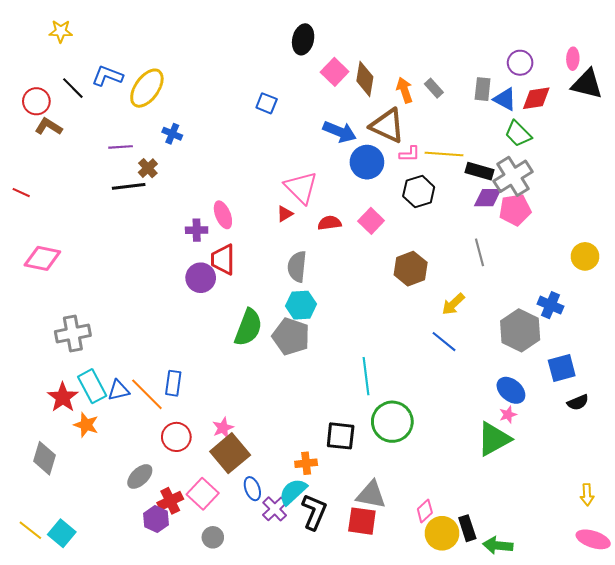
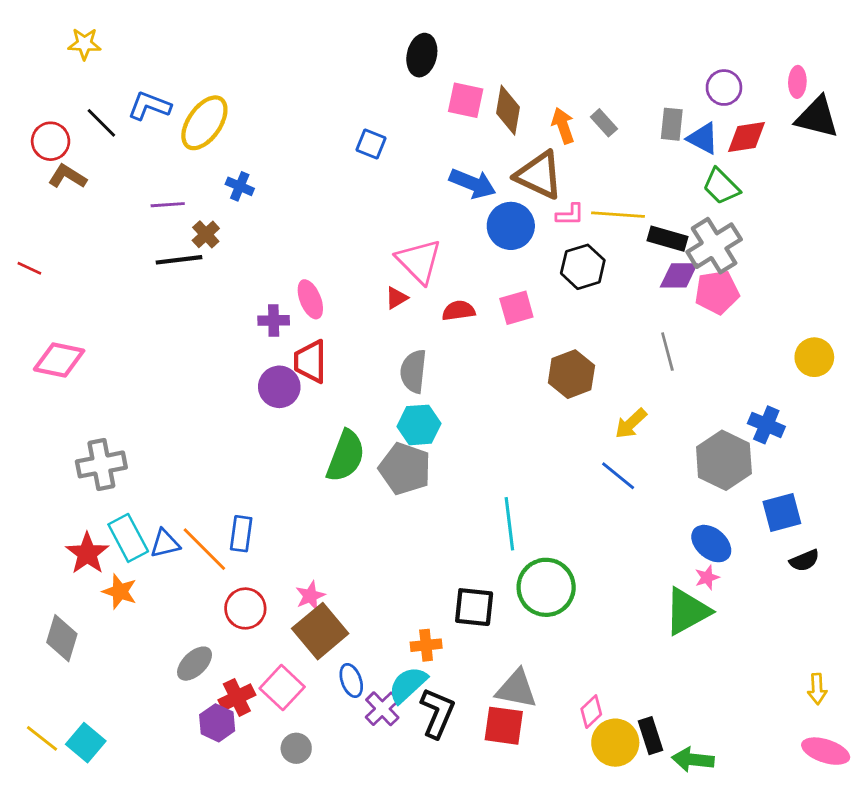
pink square: (335, 72) -> (466, 100), turned -32
pink square: (371, 221) -> (516, 308), turned 30

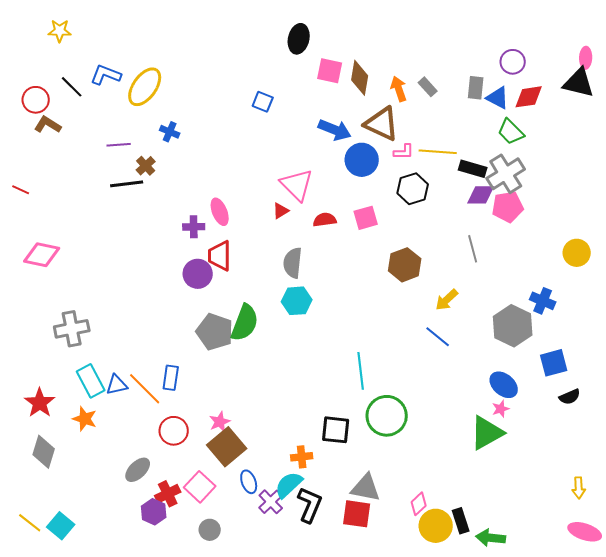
pink ellipse: (797, 82) -> (586, 58), moved
gray pentagon: (405, 469) -> (215, 332), moved
red star: (87, 553) -> (40, 403), moved

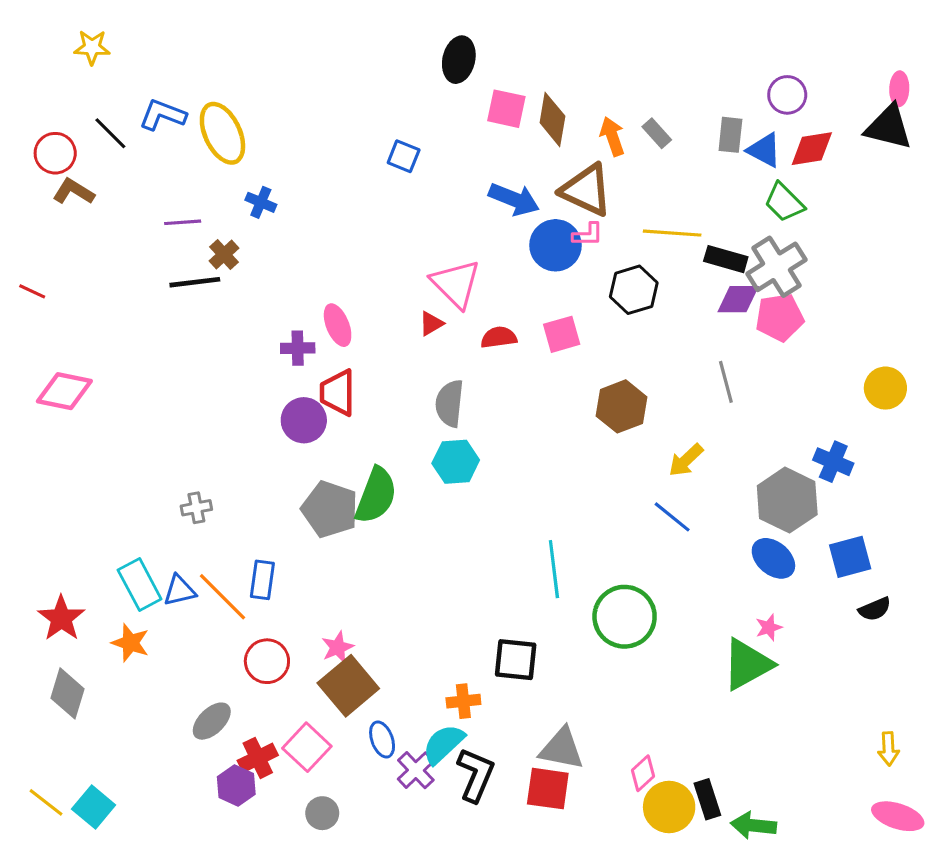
yellow ellipse: (145, 87) -> (222, 133), turned -60
pink L-shape: (404, 152) -> (588, 235), moved
gray cross: (72, 329) -> (196, 508), moved, size x0.6
blue ellipse: (504, 385) -> (773, 558), moved
green circle: (387, 416) -> (625, 617), moved

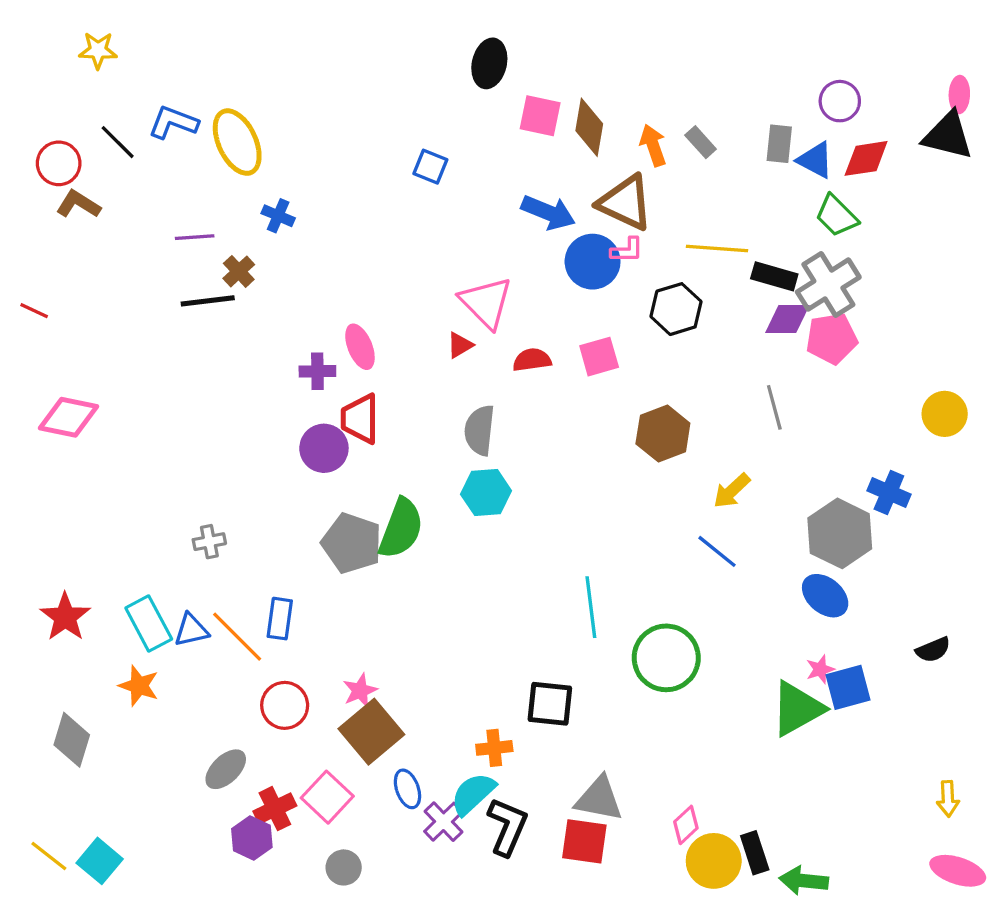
blue square: (850, 557) -> (848, 687), moved
red star: (61, 618) -> (65, 617), moved

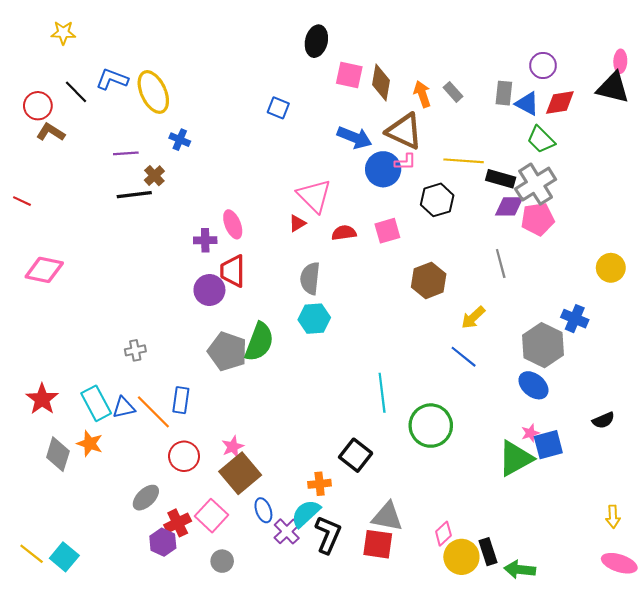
black square: (550, 704) -> (356, 455), turned 32
gray diamond: (72, 740) -> (58, 454), moved

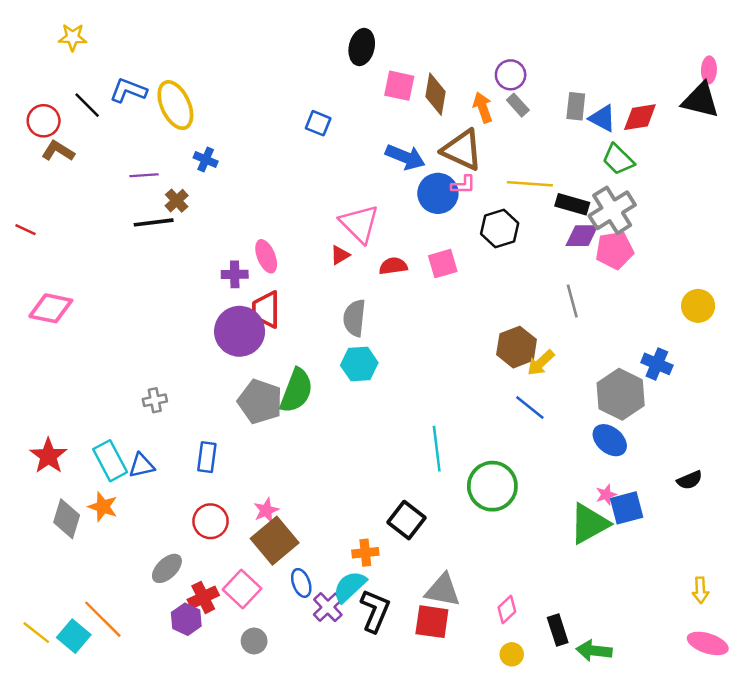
purple circle: (543, 65) -> (511, 75), moved
brown hexagon: (429, 280) -> (517, 347), moved
purple circle: (209, 290) -> (240, 331), size x1.4
orange line: (153, 412) -> (103, 619), moved
yellow circle: (461, 557) -> (512, 654), moved, size x0.6

